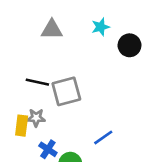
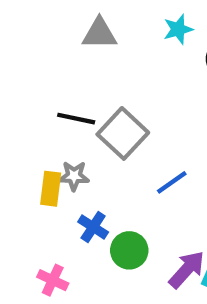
gray square: (66, 91) -> (123, 133), turned -32
blue line: (103, 137) -> (172, 182), moved

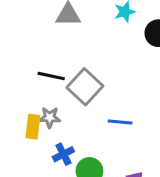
blue line: (172, 182) -> (120, 122), turned 40
blue cross: (93, 227) -> (63, 154), turned 30

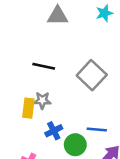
gray square: (85, 87) -> (92, 75), moved
blue line: (120, 122) -> (97, 130), moved

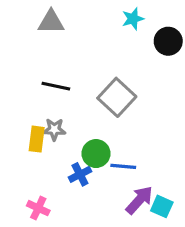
gray triangle: (58, 16) -> (51, 22), moved
blue cross: (54, 131) -> (80, 174), moved
green circle: (75, 145) -> (96, 154), moved

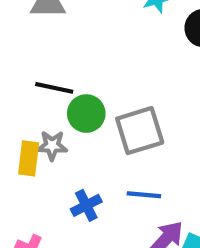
gray square: (117, 97) -> (140, 131), moved, turned 30
green circle: (96, 154) -> (86, 114), moved

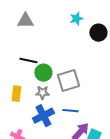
gray star: (52, 146) -> (42, 93), moved
blue cross: (86, 205) -> (43, 116), size x1.5

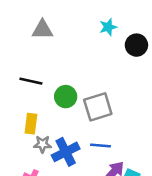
black line: (28, 61) -> (31, 81), moved
gray star: (42, 93) -> (42, 144), moved

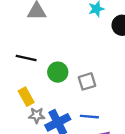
gray square: (98, 107) -> (87, 81), size x0.7
yellow rectangle: (31, 124) -> (26, 97), turned -36

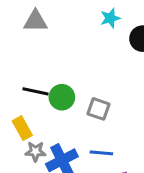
black line: (26, 58) -> (35, 91), moved
gray square: (87, 81) -> (99, 109), turned 36

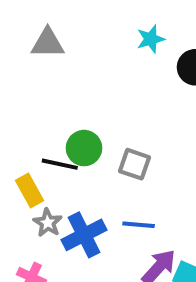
black line: (35, 91) -> (60, 164), moved
gray star: (35, 151) -> (48, 223), turned 30

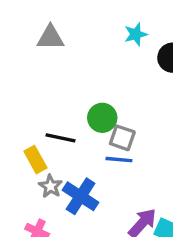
green circle: (84, 148) -> (102, 118), moved
blue line: (139, 225) -> (119, 160), moved
blue cross: (84, 235) -> (81, 196), turned -30

